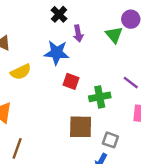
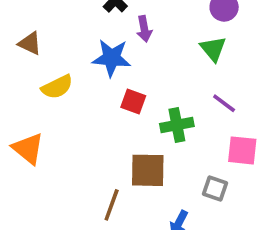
green triangle: (114, 35) -> (213, 49), moved
gray square: (110, 140) -> (215, 189), moved
brown line: (17, 148) -> (112, 205), moved

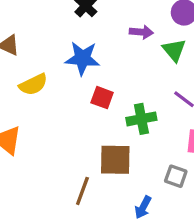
purple arrow: (144, 29) -> (141, 32), moved, turned -75

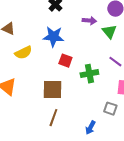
brown square: (115, 160) -> (52, 90), moved

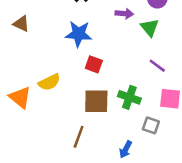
yellow semicircle: (23, 53) -> (49, 82), moved
green cross: (89, 74) -> (129, 97), moved, turned 30
brown square: (52, 90) -> (96, 101), moved

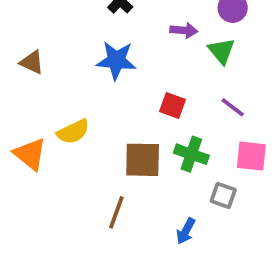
brown triangle: (21, 24) -> (32, 62), moved
red square: (94, 64) -> (173, 105), moved

